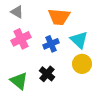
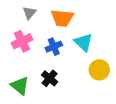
gray triangle: (17, 12) -> (29, 13), moved, turned 40
yellow circle: (82, 64) -> (99, 70), moved

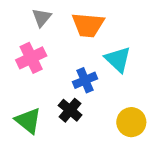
blue cross: (54, 47) -> (85, 80), moved
yellow circle: (99, 70) -> (131, 122), moved

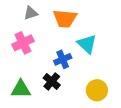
gray triangle: (42, 18) -> (31, 13), turned 32
green triangle: (28, 121) -> (21, 89), turned -40

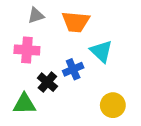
pink cross: (23, 43) -> (27, 50), turned 30
black cross: (52, 81) -> (47, 82), moved

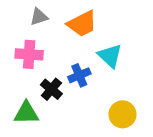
orange trapezoid: (76, 22) -> (82, 24), turned -32

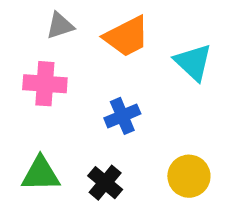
cyan triangle: (110, 56) -> (193, 62), moved
black cross: (51, 89) -> (105, 183), moved

